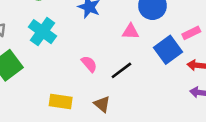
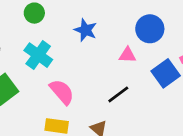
pink semicircle: (89, 64) -> (62, 92), moved, size x1.5

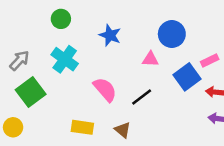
pink semicircle: (62, 92) -> (105, 89), moved

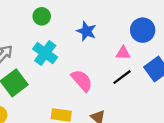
black line: (142, 97) -> (122, 77), moved

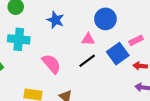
cyan cross: (45, 53) -> (19, 39), turned -30

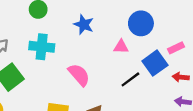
black line: (87, 61) -> (130, 79), moved

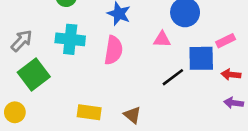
blue square: (155, 63) -> (201, 58), turned 35
pink semicircle: (79, 75) -> (113, 50), moved, turned 50

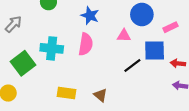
cyan cross: (70, 39) -> (52, 48), moved
gray arrow: (22, 41) -> (13, 24), moved
pink rectangle: (226, 41) -> (171, 27), moved

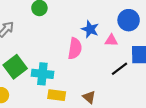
blue star: (90, 16) -> (90, 29), moved
cyan cross: (52, 48) -> (42, 74), moved

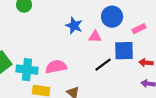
pink semicircle: (75, 49) -> (56, 67), moved, turned -110

